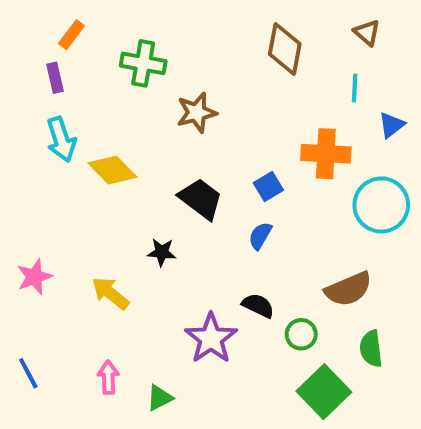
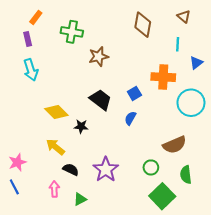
yellow diamond: (112, 170) -> (56, 112), moved
pink star: (34, 277) -> (17, 162), moved
black semicircle: (258, 306) -> (71, 170), moved

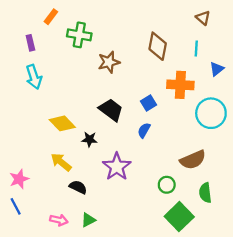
orange rectangle: (36, 17) -> (51, 17), moved
brown diamond: (143, 25) -> (158, 46), moved
purple star: (106, 170) -> (117, 167), moved
pink arrow: (54, 189) -> (59, 220), moved, turned 105

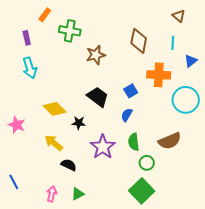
pink star: (19, 179) -> (17, 125), moved, turned -30
green semicircle: (205, 193) -> (134, 142), moved
green square: (179, 217) -> (142, 191), moved
pink arrow: (59, 220) -> (52, 194), turned -91

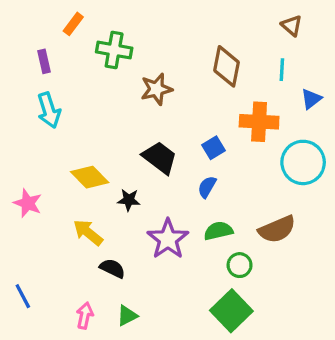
green semicircle: (134, 142) -> (218, 231), turned 84

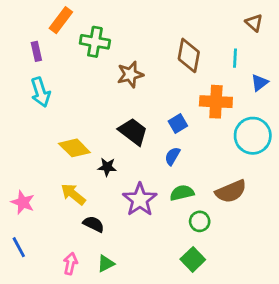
orange rectangle: (73, 24) -> (61, 20), size x1.4
brown triangle: (292, 26) -> (254, 23), moved
pink star: (28, 203) -> (23, 202), moved
green square: (231, 311) -> (193, 259), size x0.7

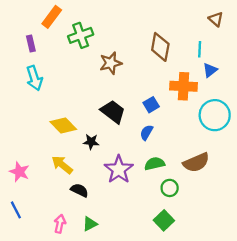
green cross: (95, 42) -> (81, 35), turned -30
blue triangle: (259, 83) -> (210, 70), moved

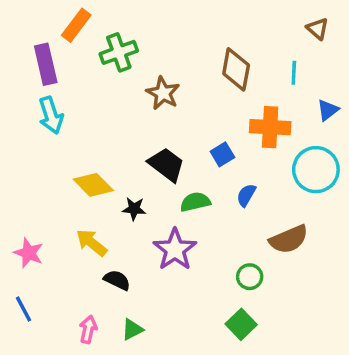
purple rectangle: (31, 43) -> (46, 64), size x1.6
brown star: (111, 63) -> (163, 93), turned -30
blue triangle: (210, 70) -> (328, 110), moved
blue semicircle: (146, 132) -> (246, 195), moved
green semicircle: (155, 164) -> (195, 202), moved

